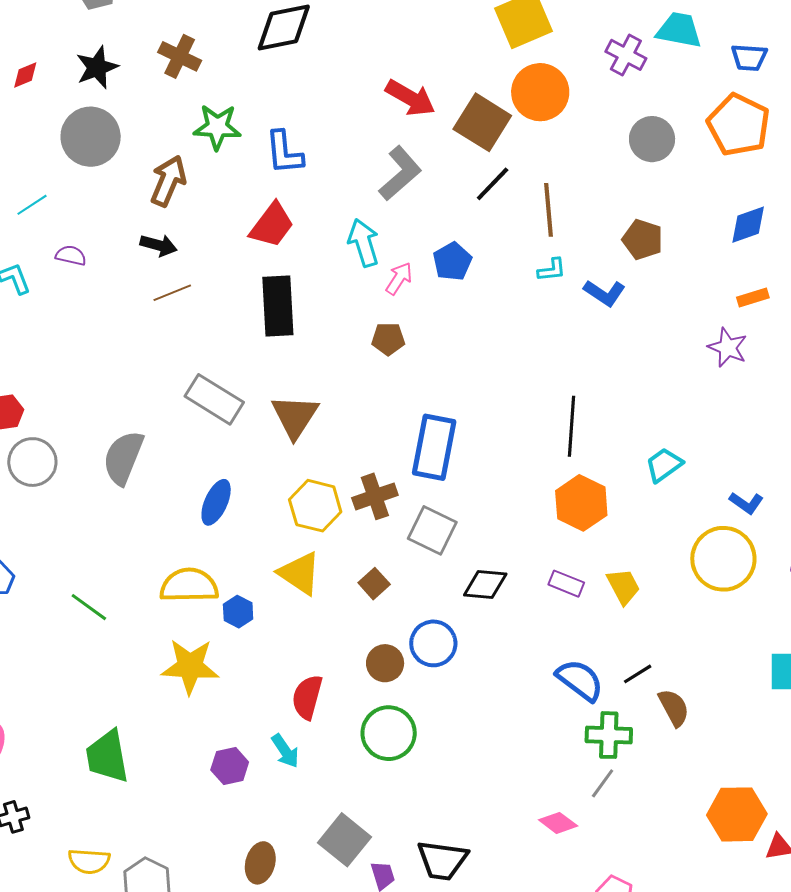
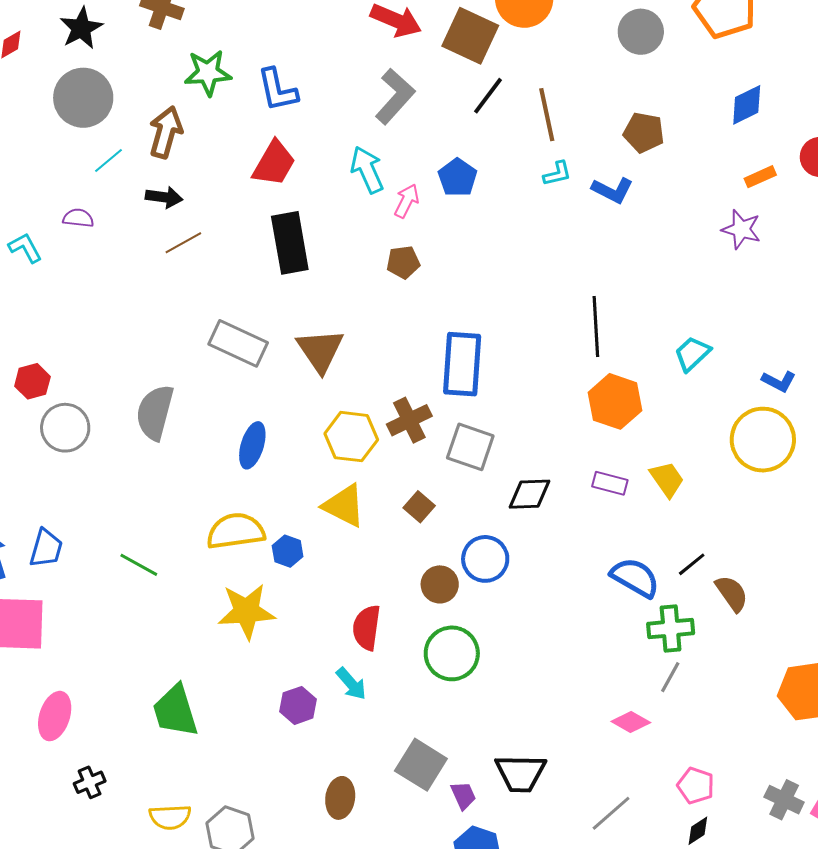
cyan line: (32, 205) -> (108, 161), moved

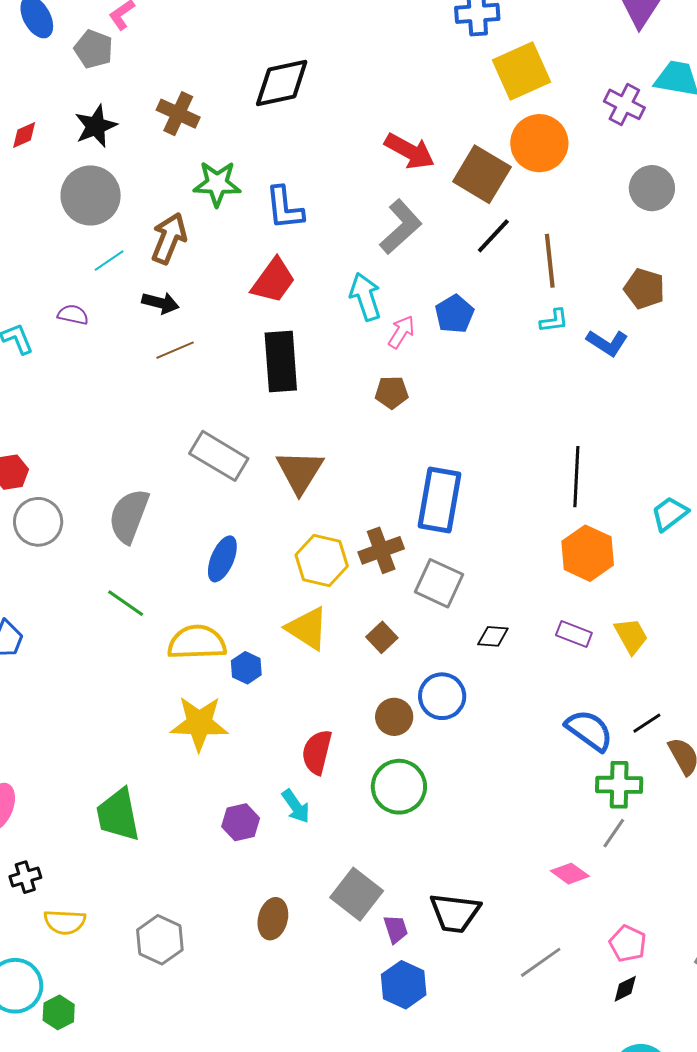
black diamond: (530, 494) -> (493, 636), size x0.7
green line: (139, 565) -> (126, 603), moved
yellow semicircle: (170, 817) -> (65, 922), moved

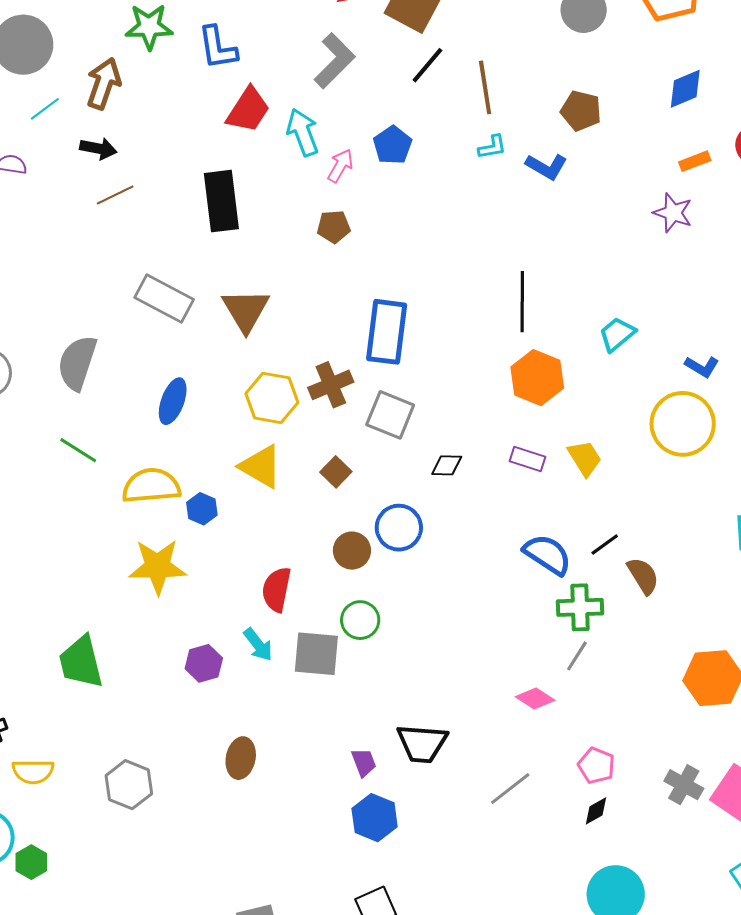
red trapezoid: (273, 281) -> (248, 110), moved
green circle: (399, 787) -> (360, 620), size x0.7
gray square: (357, 894) -> (316, 654), moved, turned -30

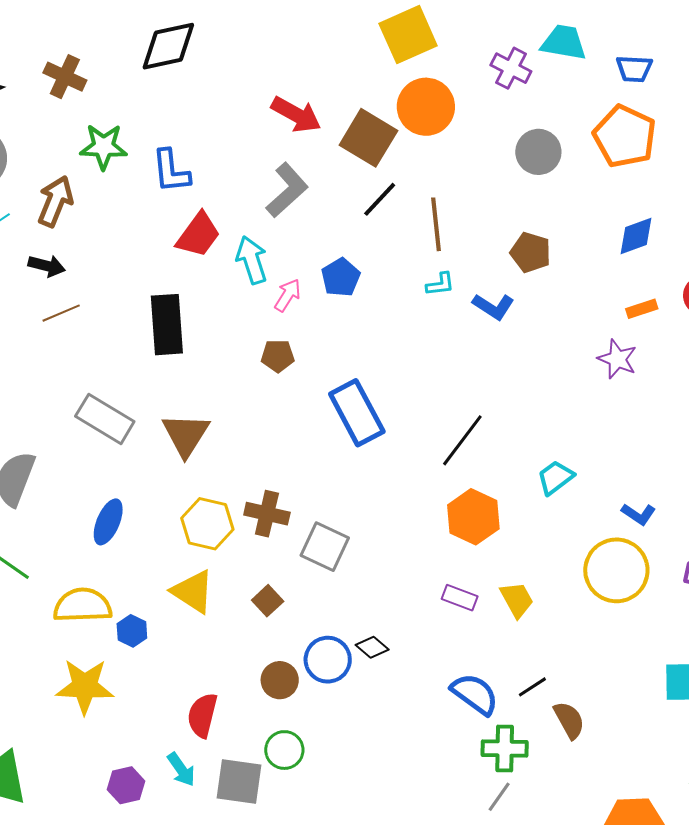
black line: (522, 302) -> (462, 440), turned 34
blue rectangle: (387, 332) -> (357, 413), moved, turned -38
brown cross: (331, 385) -> (267, 514), turned 33
black diamond: (447, 465) -> (372, 647), moved, turned 36

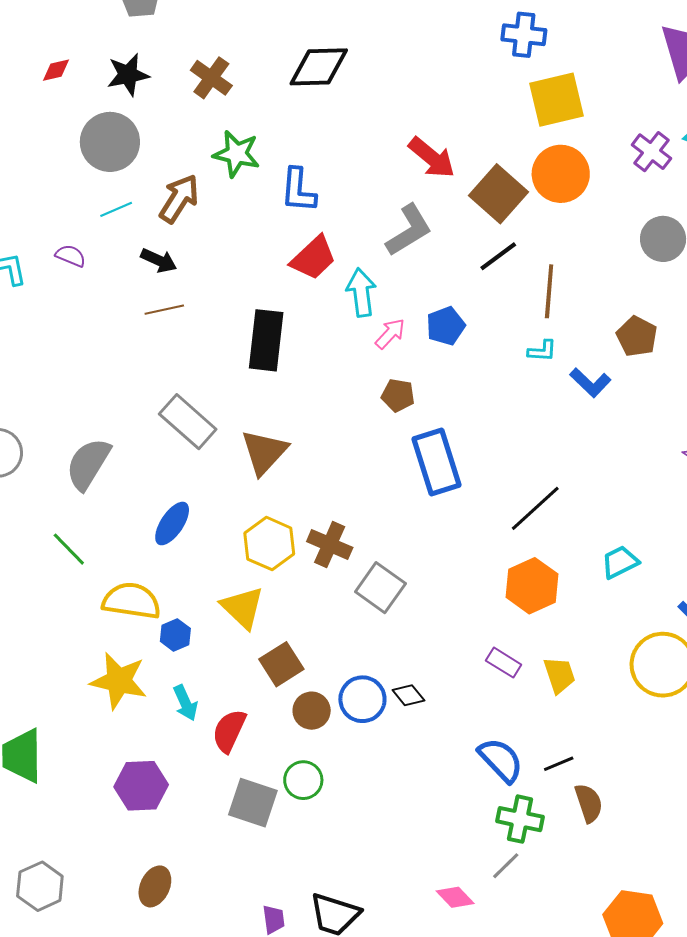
brown pentagon: (278, 356) -> (398, 395), moved
brown square: (268, 601) -> (281, 664), moved, size x1.4
cyan arrow: (181, 769) -> (185, 703), moved
purple hexagon: (126, 785) -> (141, 786), size x1.4

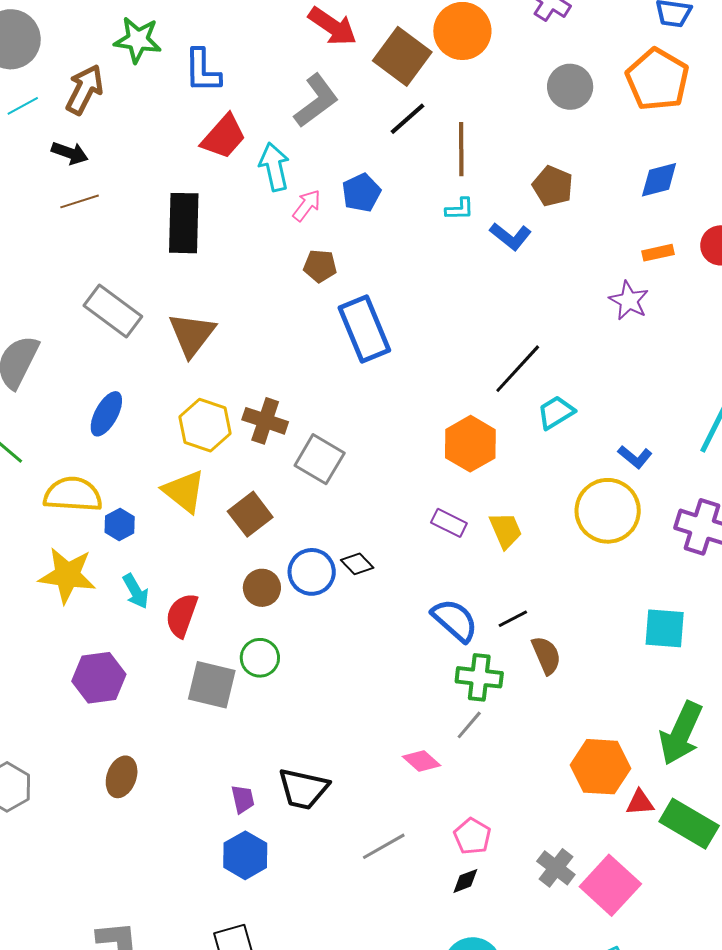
black line: (535, 508) -> (518, 369), moved
brown square: (281, 664) -> (250, 514), moved

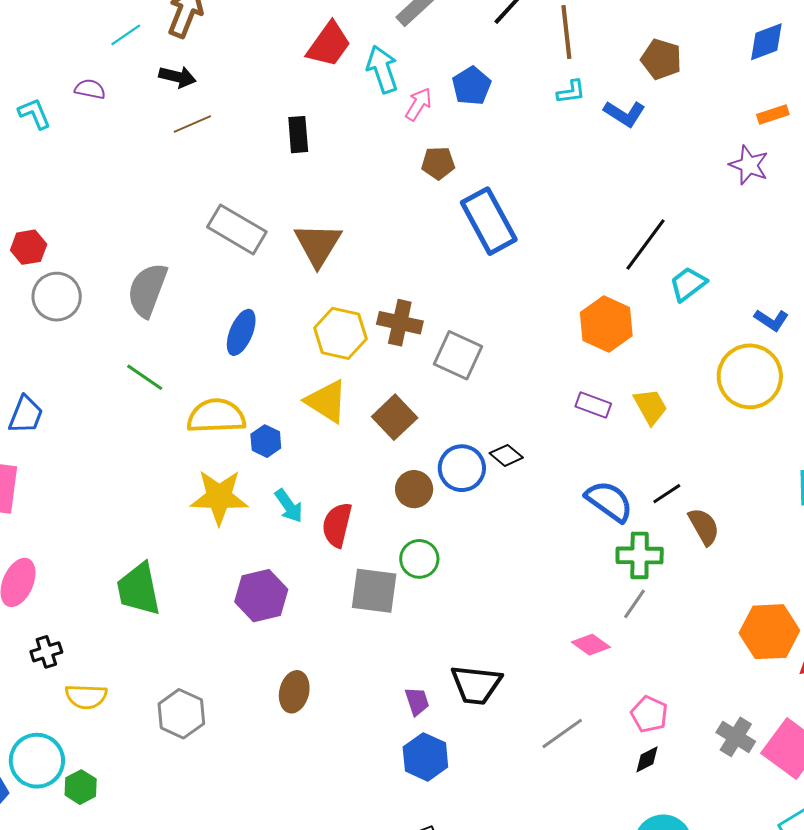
black rectangle: (184, 223) -> (298, 135), size x0.6

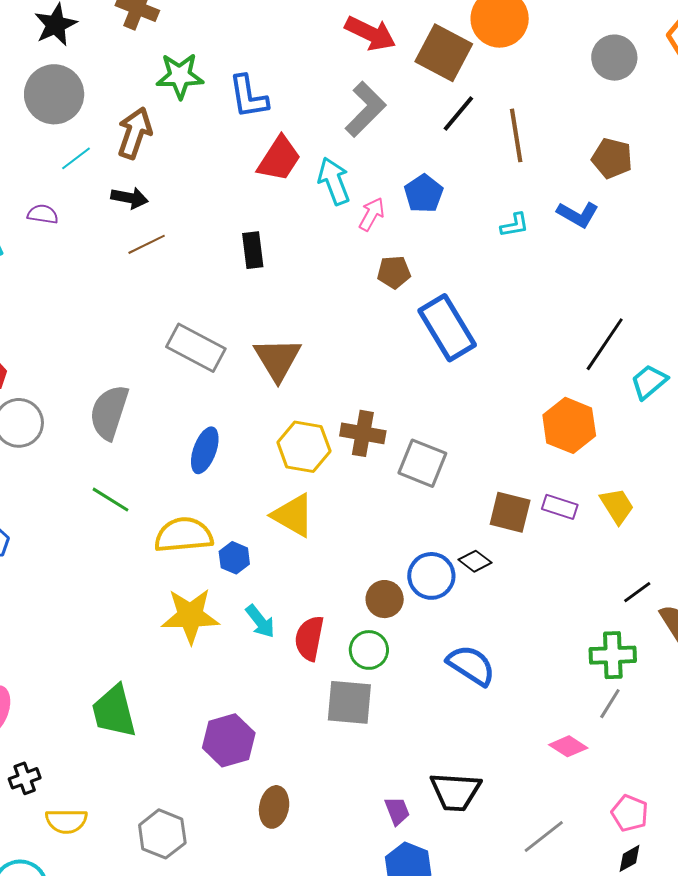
cyan L-shape: (571, 92) -> (515, 225), moved
brown square: (395, 417) -> (510, 512), moved, turned -30
blue semicircle: (609, 501) -> (471, 665), moved
green circle: (419, 559) -> (369, 650), moved
purple hexagon: (261, 596) -> (229, 740), moved

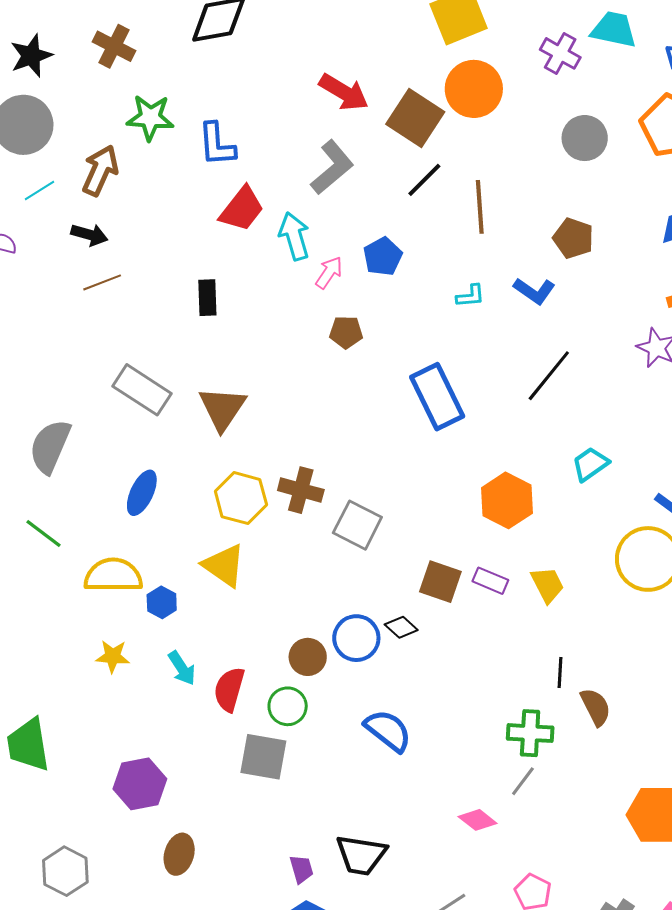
blue rectangle: (447, 328) -> (437, 397), moved
black line: (605, 344) -> (549, 376), moved
black line: (637, 592) -> (560, 673), turned -56
yellow star: (190, 616) -> (113, 656), size x0.6

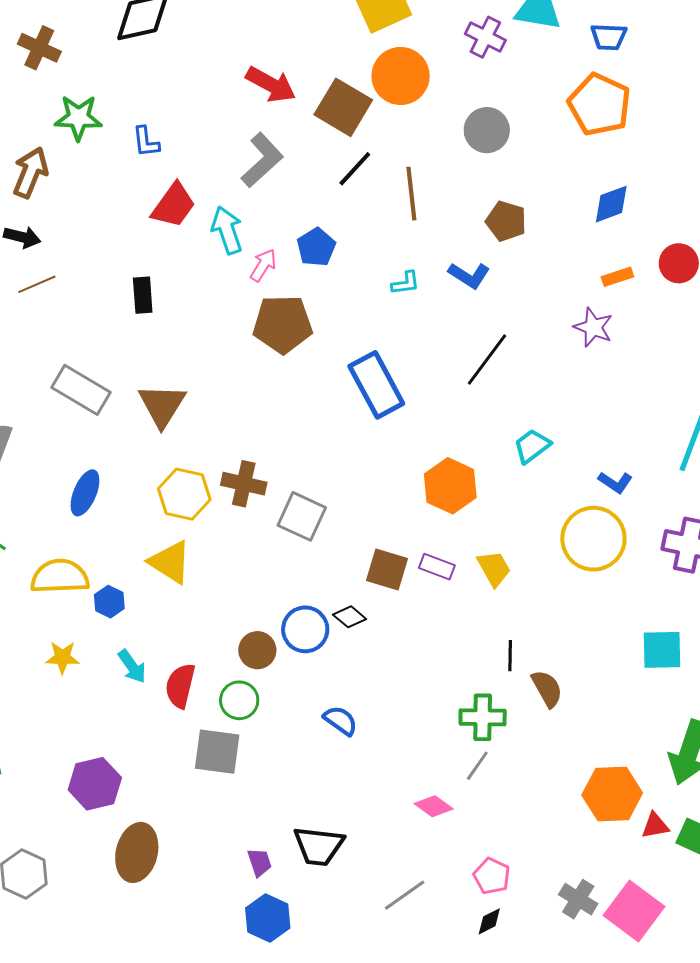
gray circle: (585, 138) -> (487, 130), moved
blue L-shape: (217, 144) -> (146, 142), size x0.7
brown pentagon: (346, 332) -> (283, 324), size x1.8
blue semicircle: (388, 731) -> (341, 721), size x0.7
brown ellipse: (179, 854) -> (137, 852), size x1.4

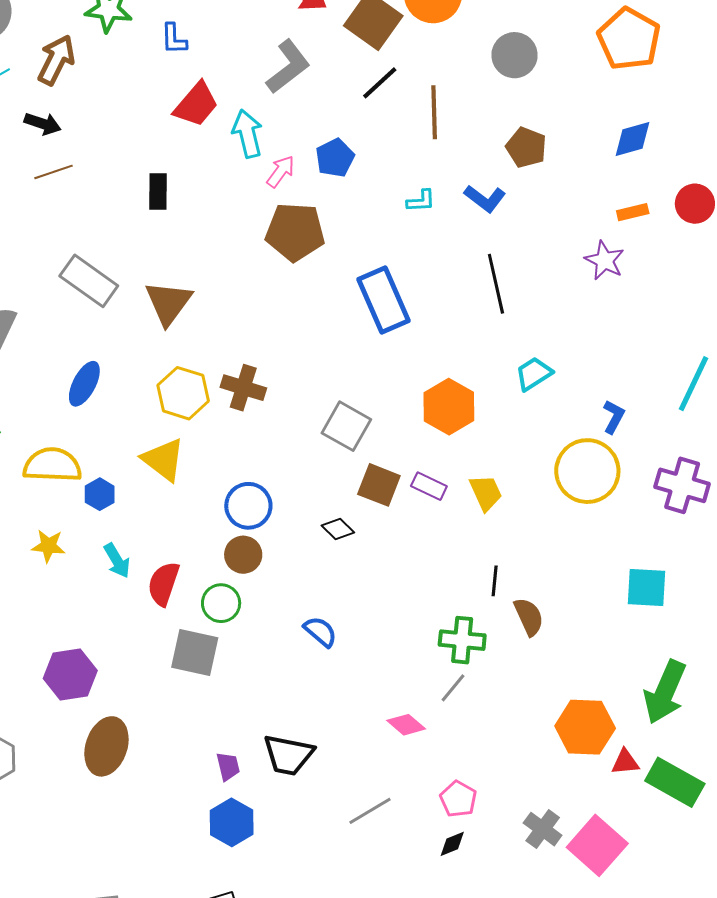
black line: (487, 359) -> (496, 284), turned -54
blue L-shape: (615, 482) -> (614, 417), turned -100
gray square: (302, 516) -> (346, 426), moved
blue circle: (305, 629) -> (248, 506), moved

